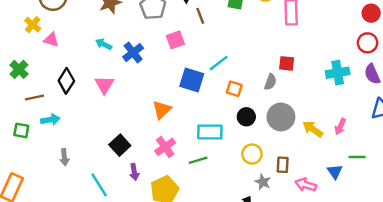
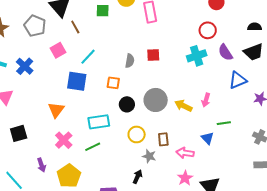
red circle: (368, 43) -> (208, 30), moved
cyan line: (219, 63) -> (88, 57), moved
gray semicircle: (270, 82) -> (130, 61), moved
black square: (120, 145) -> (19, 133), moved, turned 36

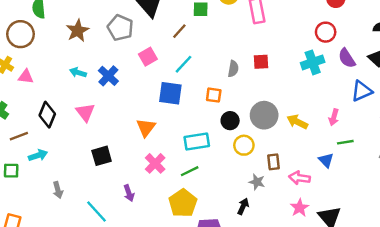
brown line: (75, 27) -> (179, 31), moved, turned 72
pink arrow: (206, 100) -> (334, 117), moved
yellow circle: (137, 134) -> (244, 145), moved
yellow pentagon: (69, 176) -> (183, 203), moved

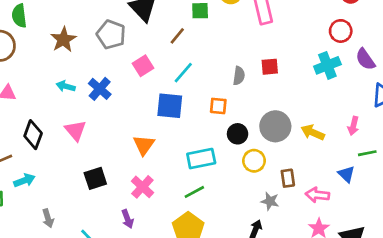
pink cross: (155, 163) -> (142, 187), moved

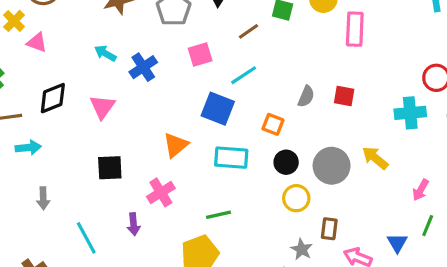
yellow arrow: (313, 132) -> (375, 158), moved
black diamond: (33, 135) -> (53, 98), turned 32
green line: (367, 153) -> (428, 226), turned -72
cyan rectangle: (201, 159) -> (231, 158), moved

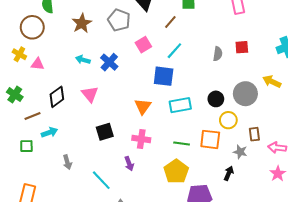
orange square: (273, 124) -> (210, 139), moved, size x1.5
pink cross: (161, 192) -> (141, 139), turned -36
green line: (218, 215) -> (182, 144), turned 35

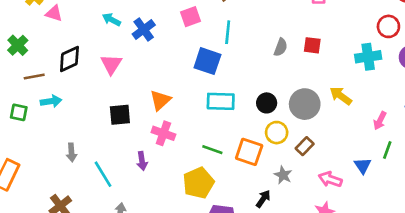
cyan line: (174, 51) -> (228, 32), turned -48
orange triangle: (143, 106) -> (160, 100), moved
brown rectangle: (254, 134) -> (305, 146), moved, turned 40
gray arrow: (67, 162) -> (71, 153), moved

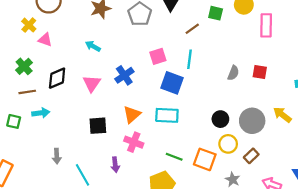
pink square: (191, 17) -> (158, 56), moved
blue cross: (144, 29) -> (124, 75), moved
green cross: (18, 45) -> (24, 66), moved
cyan rectangle: (221, 101) -> (167, 115), moved

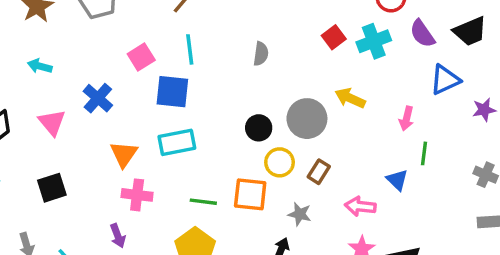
red square: (260, 72) -> (334, 37), moved, turned -32
black square: (98, 126) -> (52, 188), moved

